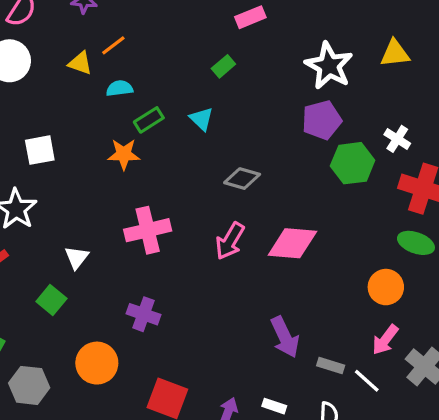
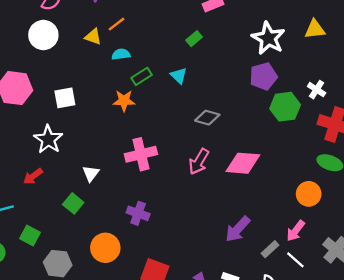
purple arrow: (285, 337) -> (238, 229), turned 68
pink arrow: (385, 340) -> (296, 231), moved
gray rectangle: (331, 366) -> (270, 249), turned -60

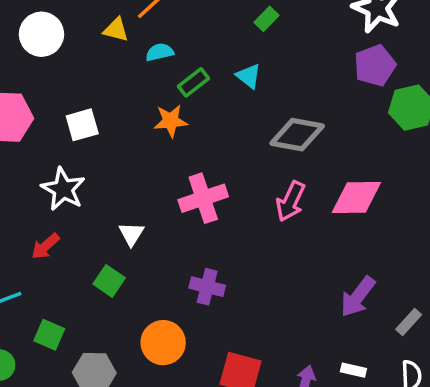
gray diamond: (207, 118) -> (297, 135), size x1.4

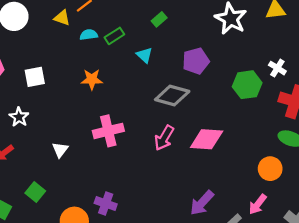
purple pentagon: (375, 65) -> (196, 61), moved
green rectangle: (194, 82) -> (114, 36), moved
white star: (63, 189) -> (19, 117), size x0.7
green square: (109, 281) -> (35, 192), moved
purple cross: (207, 287) -> (106, 204), moved

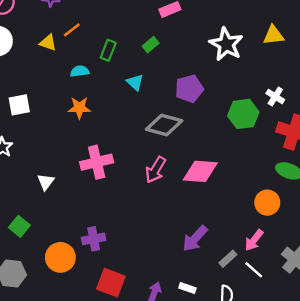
cyan semicircle: (89, 35) -> (80, 71), moved
green rectangle: (114, 36) -> (108, 50), moved, turned -36
purple cross: (106, 204) -> (94, 239), turned -30

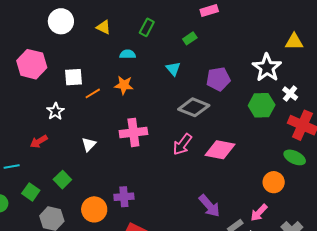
orange line: (72, 30) -> (93, 93), moved
white star: (226, 44) -> (267, 68), moved
green rectangle: (108, 50) -> (147, 27), moved
purple arrow: (195, 239) -> (209, 206), turned -90

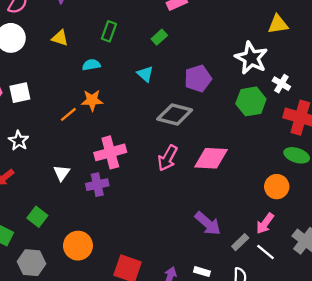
white square: (74, 77) -> (20, 93), moved
orange line: (93, 93) -> (68, 114), moved
purple cross: (124, 197) -> (97, 185), moved

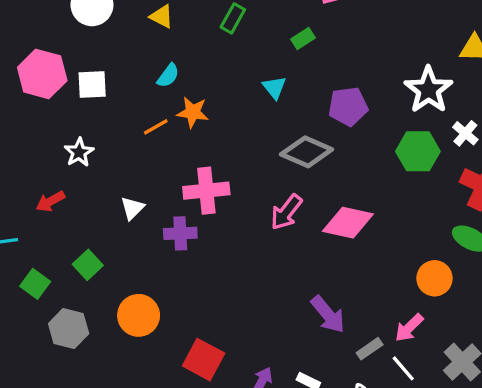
cyan semicircle: (91, 65) -> (168, 76), moved, turned 126

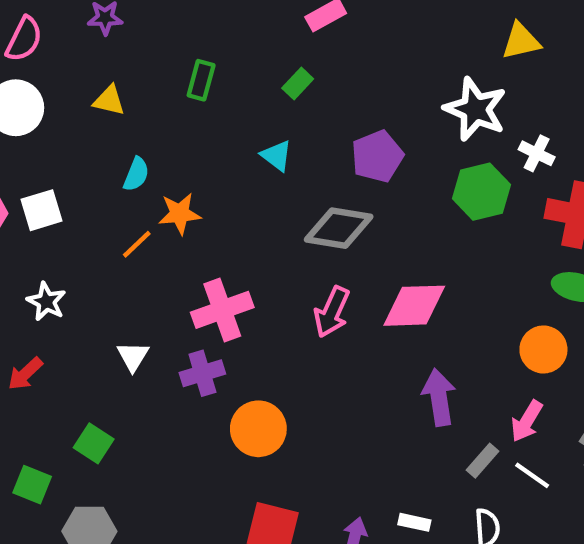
purple arrow: (328, 314) -> (439, 397), moved, turned -135
orange circle: (139, 315) -> (258, 429), moved

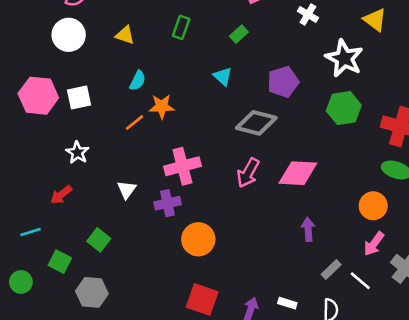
yellow triangle: (521, 41) -> (375, 20), turned 45
white cross: (537, 153) -> (308, 14), moved
purple arrow: (439, 397) -> (308, 229), size x0.7
pink arrow: (527, 421) -> (374, 244), moved

